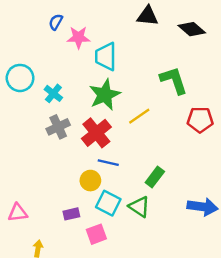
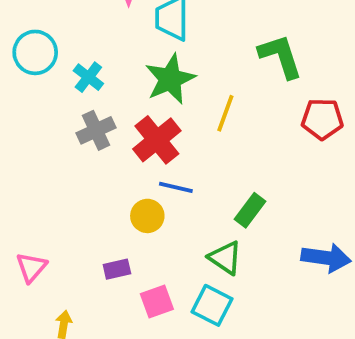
yellow line: (139, 116) -> (225, 113), turned -35
cyan square: (108, 203) -> (212, 305), moved
pink triangle: (18, 213) -> (31, 267), turned -42

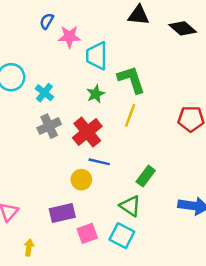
green L-shape: (280, 56) -> (131, 80), moved
green star: (170, 79) -> (96, 94), size x0.6
purple rectangle: (117, 269) -> (62, 213), size x1.5

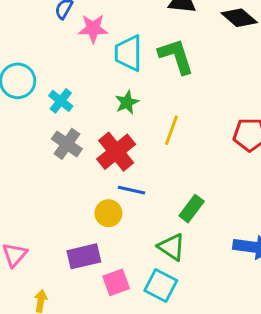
green L-shape: (131, 80) -> (176, 56), moved
gray cross: (49, 126) -> (67, 144), turned -30

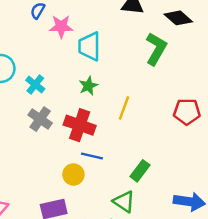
green L-shape: (176, 56) -> (156, 49), moved, turned 48
red cross: (116, 152) -> (80, 125), turned -32

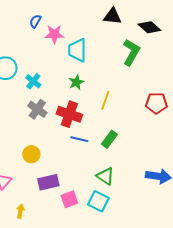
green rectangle: (140, 171) -> (109, 139), moved
yellow circle: (73, 174) -> (31, 154), moved

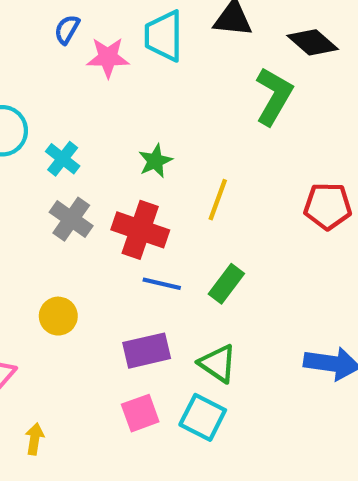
cyan trapezoid: (77, 50) -> (164, 36), moved
purple rectangle: (48, 182) -> (147, 351), moved

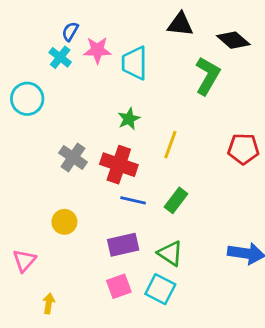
cyan trapezoid: (164, 36) -> (135, 63), moved
cyan cross: (63, 159) -> (60, 57), moved

